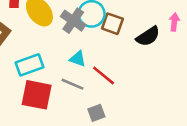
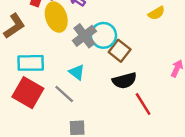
black semicircle: (148, 36) -> (124, 81), moved
red line: (104, 76) -> (143, 104), moved

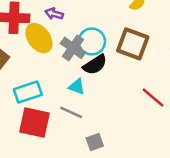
brown square: (120, 51) -> (133, 44), moved, size x1.4
black semicircle: (124, 81) -> (95, 65), moved

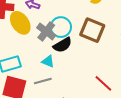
red line: (153, 98) -> (103, 83), moved
gray line: (71, 112) -> (43, 81), turned -42

